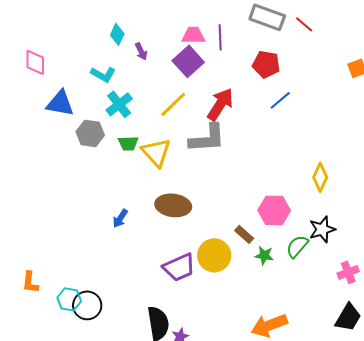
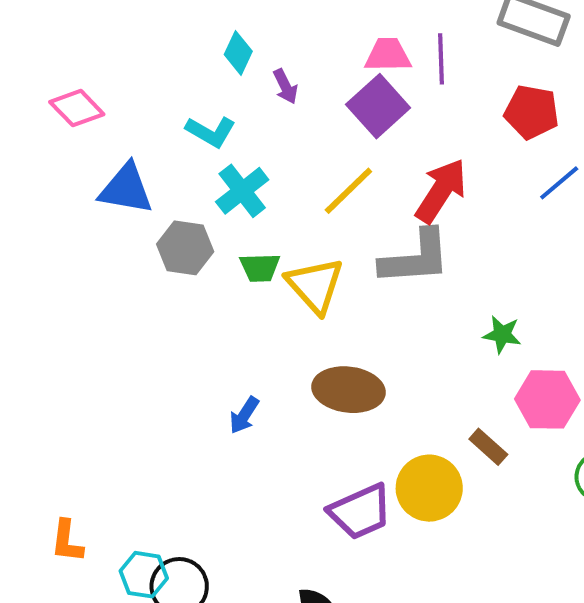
pink diamond: (35, 62) -> (77, 108), turned -44
green star: (264, 255) -> (502, 334), moved

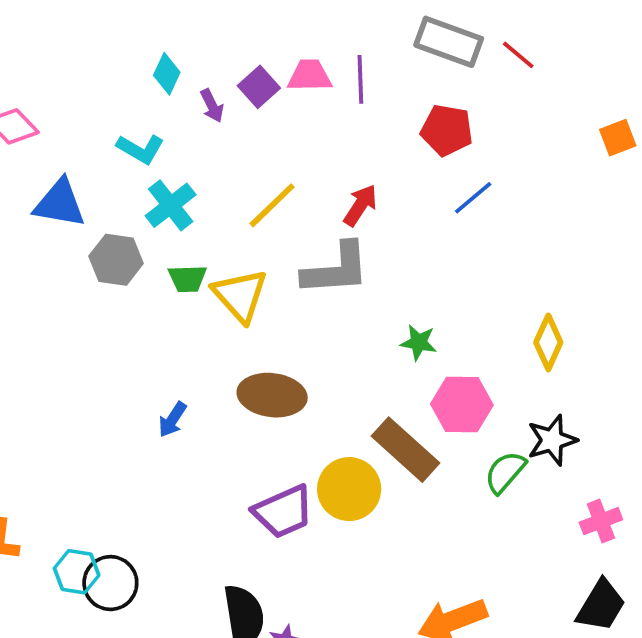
purple square: (378, 106) -> (259, 87), moved, size x0.7
red arrow: (441, 191) -> (360, 205), size x0.7
brown rectangle: (488, 447) -> (405, 450), size x1.8

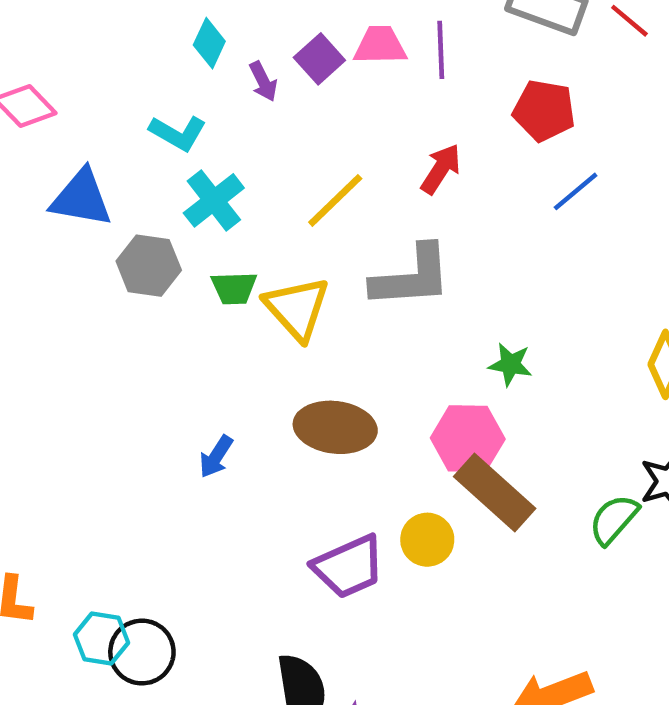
red arrow: (360, 205) -> (441, 169), moved
pink hexagon: (462, 404) -> (468, 439), moved
yellow circle: (349, 489) -> (427, 540), size x0.7

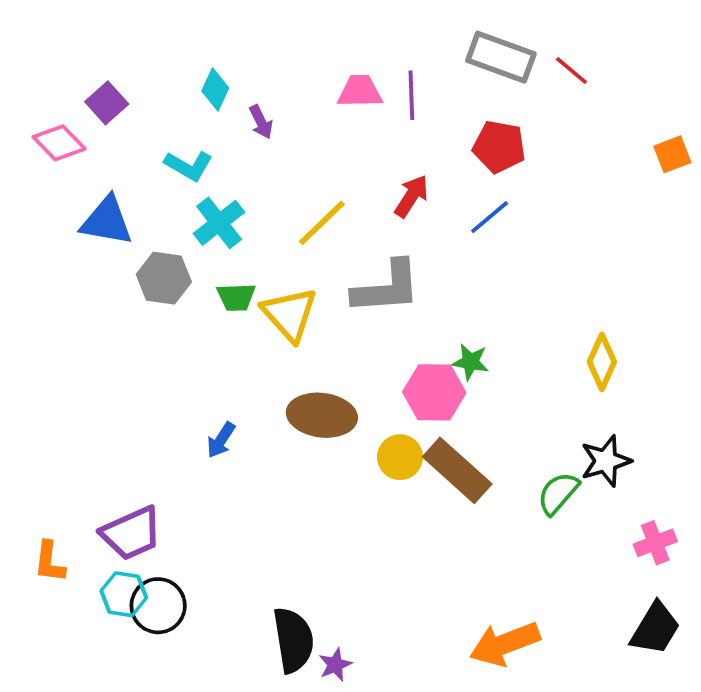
purple square: (319, 59) -> (107, 103), moved
blue line: (576, 191) -> (490, 217), moved
pink hexagon: (468, 439) -> (434, 392), moved
yellow circle: (427, 540) -> (400, 457), moved
purple trapezoid: (349, 567) -> (131, 533), moved

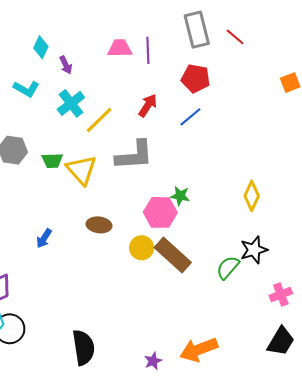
gray rectangle: (501, 57) -> (197, 30), turned 56
cyan cross: (219, 223) -> (71, 103), moved
brown ellipse: (322, 415) -> (99, 225), size x0.7
purple star: (335, 665) -> (153, 361), moved

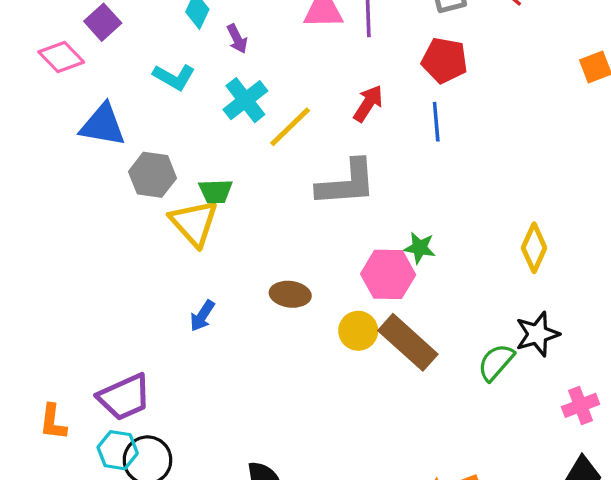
blue line: (190, 117) -> (436, 122), turned -55
yellow triangle: (81, 170) -> (194, 223), moved

